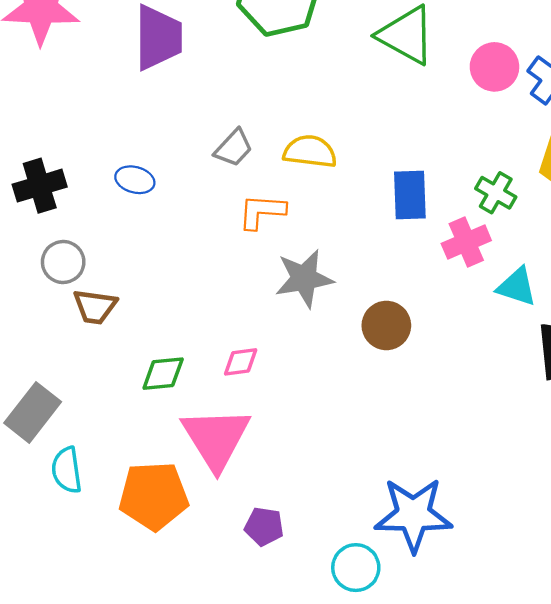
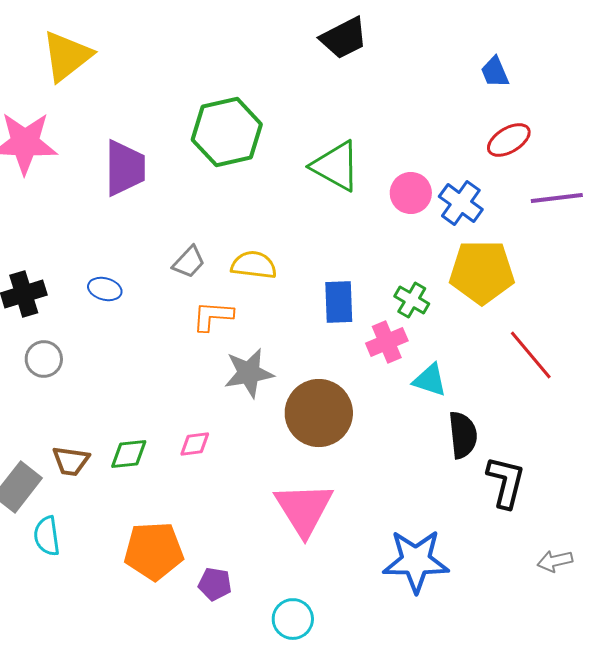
brown trapezoid: (95, 307) -> (71, 461), moved
brown circle: (386, 325) -> (319, 413), size x1.6
pink triangle: (216, 438) -> (304, 509), moved
orange pentagon: (154, 496) -> (154, 551), moved
blue star: (413, 515) -> (416, 561), moved

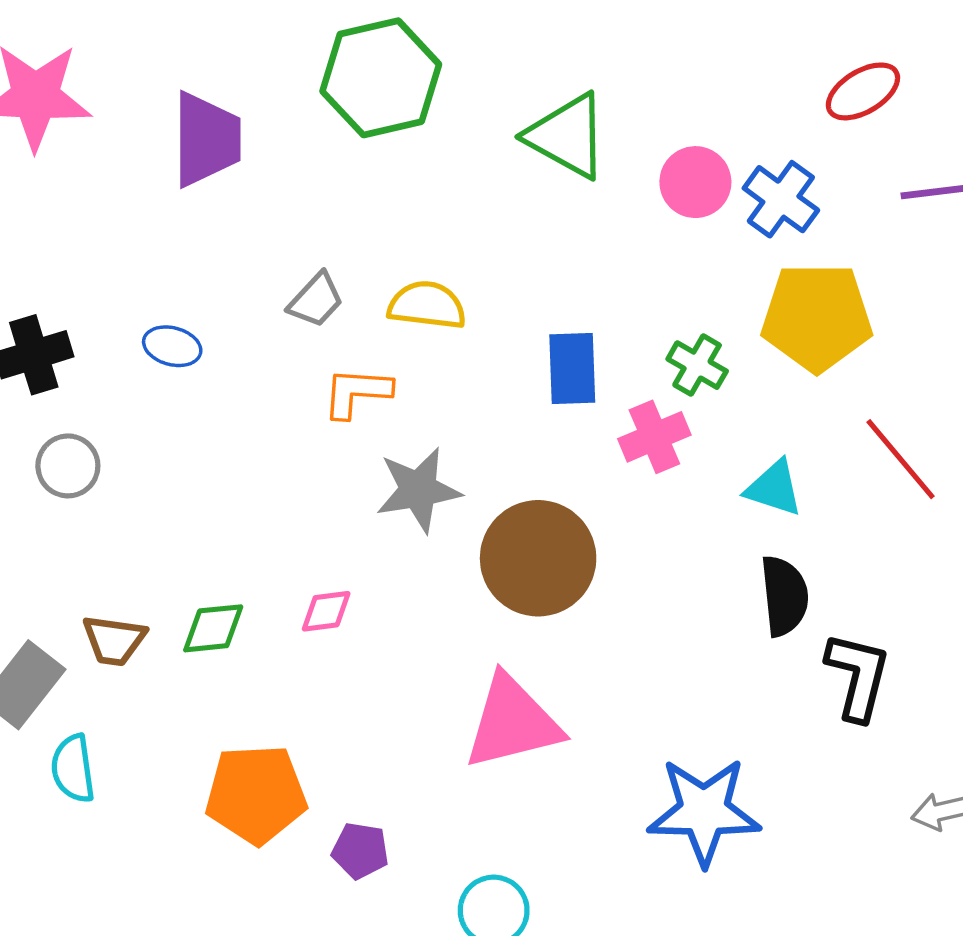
cyan triangle: (430, 380) -> (774, 488), moved
pink triangle: (304, 509) -> (512, 722), turned 48

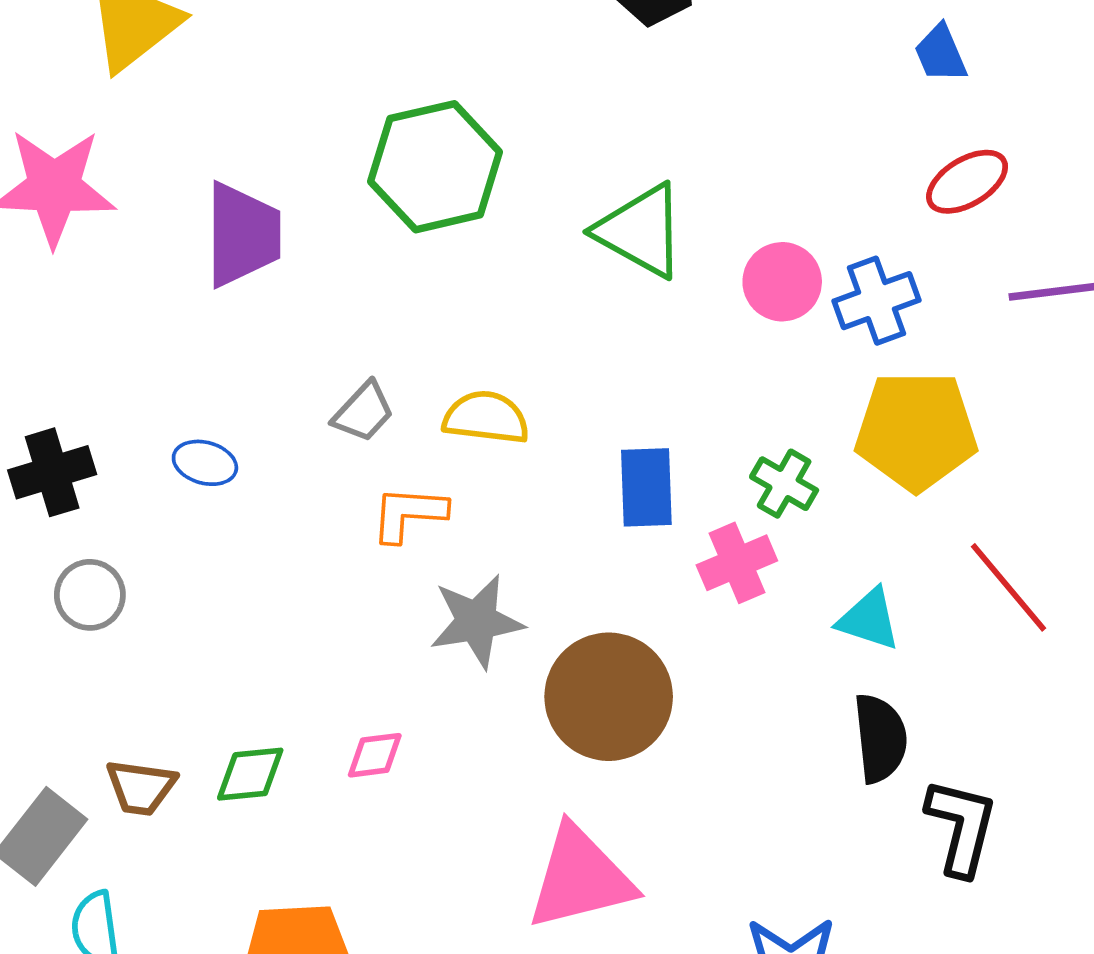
blue cross: (781, 199) -> (876, 301), turned 34

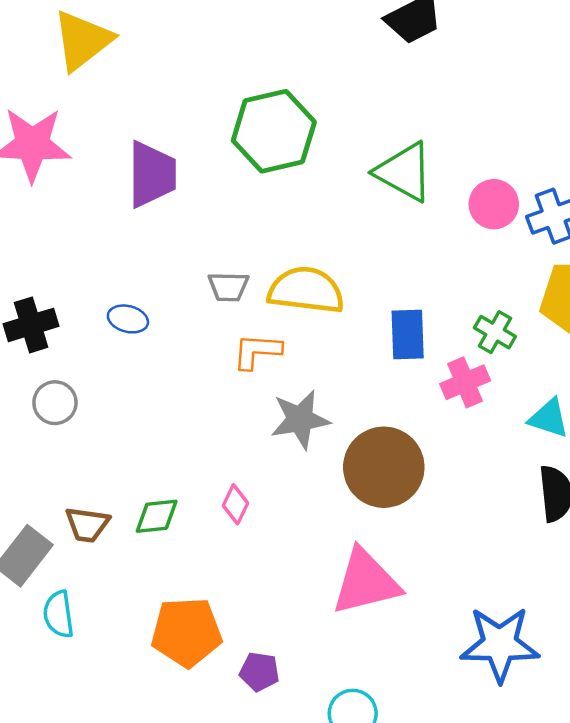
gray trapezoid: (363, 412) -> (228, 287), turned 48
yellow semicircle: (486, 418) -> (306, 290), size x1.4
pink diamond: (375, 755) -> (236, 504), turned -57

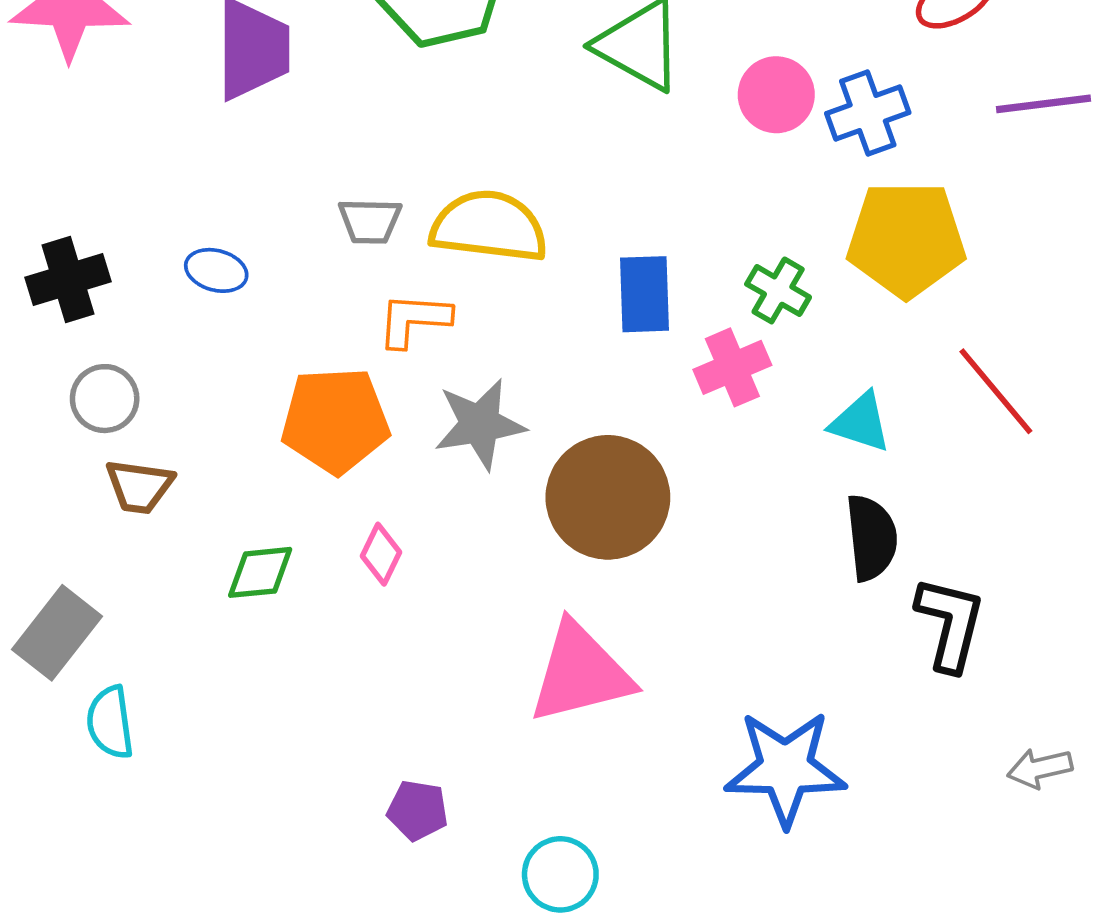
brown trapezoid: (87, 525) -> (139, 486), moved
orange pentagon: (186, 632) -> (335, 420), moved

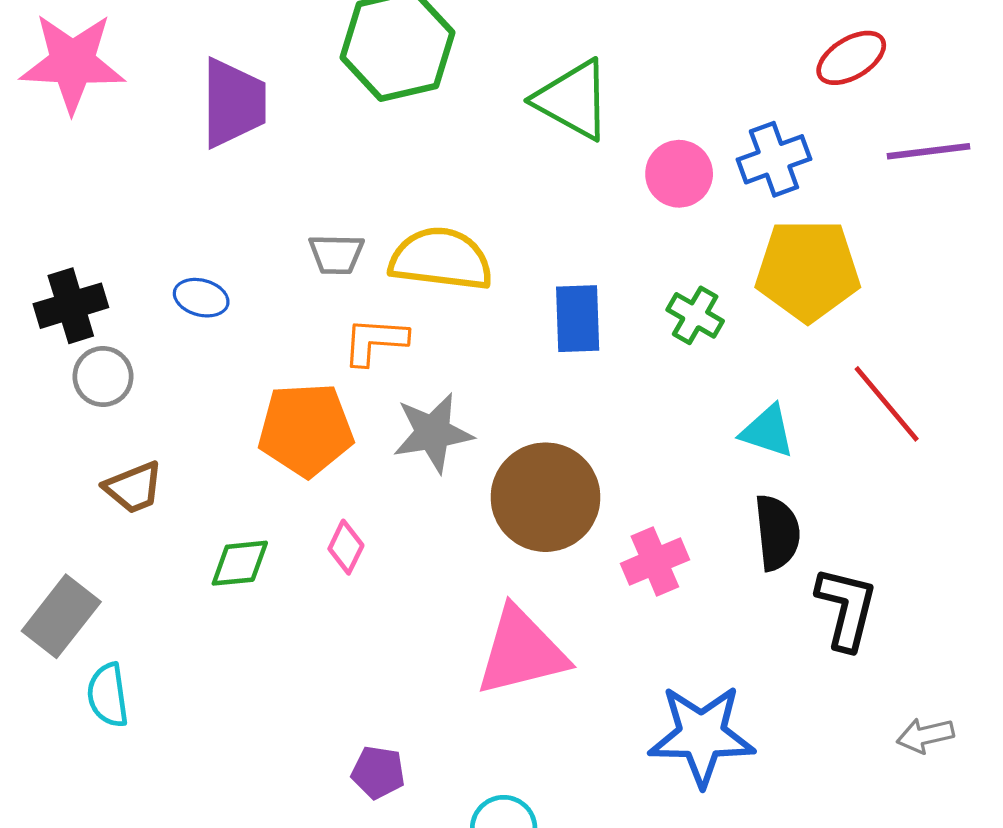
pink circle: (776, 95) -> (679, 174), moved
pink cross: (732, 367) -> (655, 562), moved
gray circle: (105, 399) -> (103, 377), moved
brown trapezoid: (139, 486) -> (134, 488), turned -30

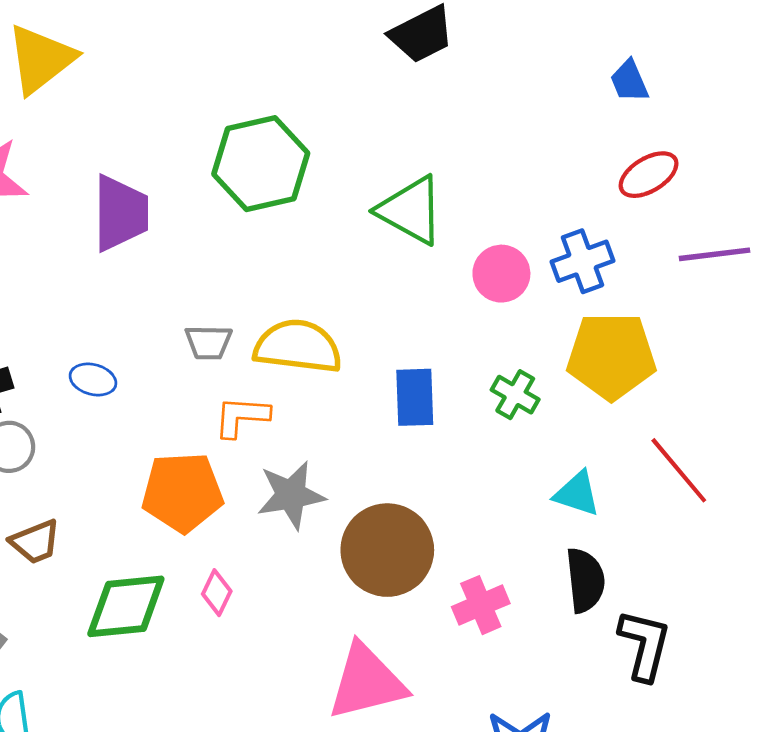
green diamond: (240, 563) -> (126, 606), size x1.6

